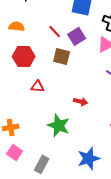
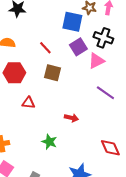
purple square: (77, 36) -> (78, 47), moved
green star: (59, 125) -> (49, 142), size x0.7

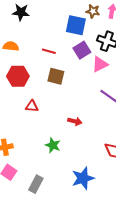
red line: (45, 48) -> (49, 51), turned -32

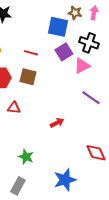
brown square: (56, 76) -> (28, 77), moved
red arrow: (75, 121) -> (57, 123), turned -40
green star: (53, 145) -> (26, 157), moved

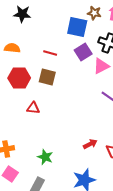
red arrow: (57, 123) -> (90, 144), moved

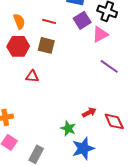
orange semicircle: (12, 48) -> (19, 21), moved, turned 63
green star: (45, 157) -> (68, 128), moved

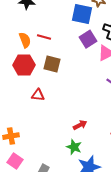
red line: (49, 21) -> (44, 37), moved
red arrow: (89, 112) -> (80, 125), moved

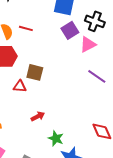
brown square: (52, 64) -> (35, 72), moved
red arrow: (80, 125) -> (38, 116), moved

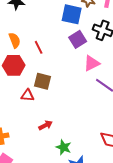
red line: (26, 28) -> (39, 47), moved, turned 48
pink triangle: (88, 44) -> (92, 63), moved

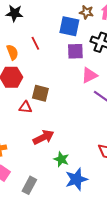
purple square: (78, 39) -> (75, 51), turned 30
red line: (39, 47) -> (35, 43), moved
red arrow: (46, 125) -> (43, 137), size x1.5

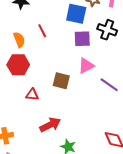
pink triangle: (89, 75) -> (86, 66), moved
brown square: (40, 93) -> (61, 81), moved

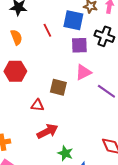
red line: (42, 31) -> (47, 30), moved
orange semicircle: (19, 40) -> (16, 37), moved
red triangle: (32, 95) -> (37, 105), moved

